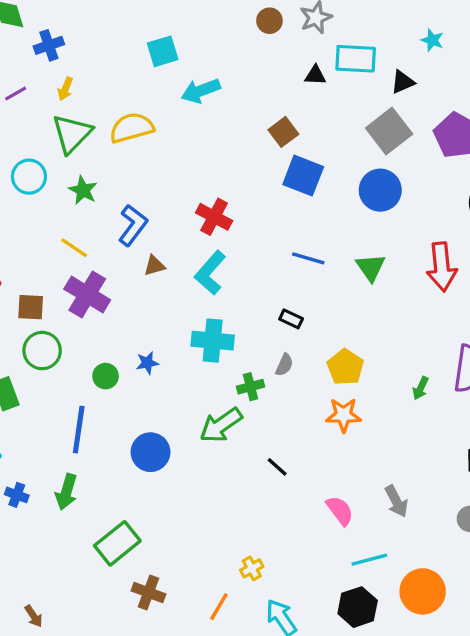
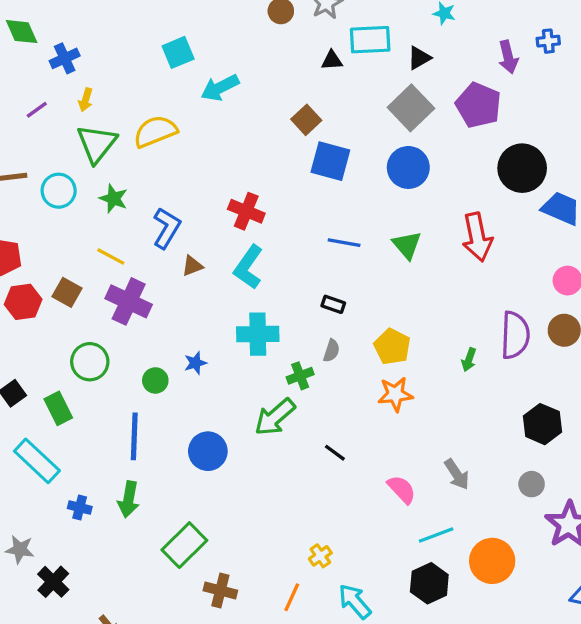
brown square: (31, 307) -> (67, 292), moved, turned 32

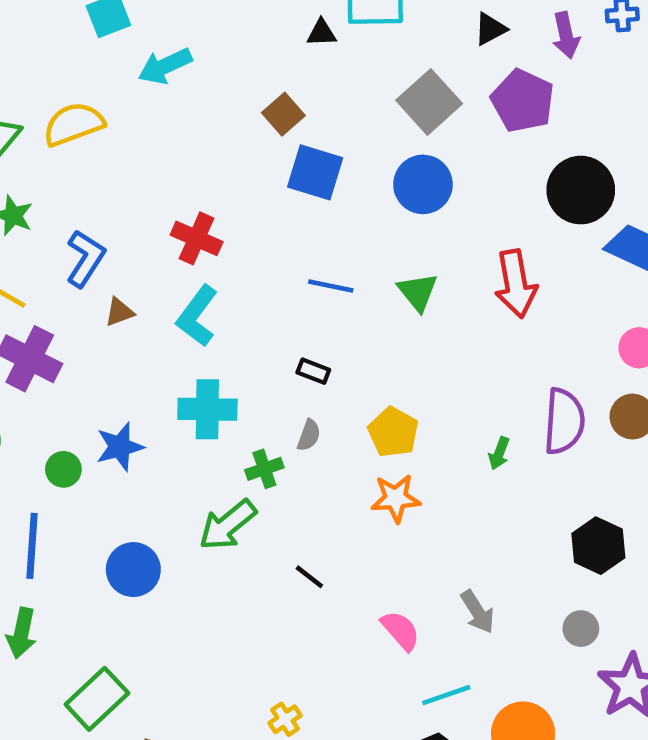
black triangle: (419, 58) -> (490, 29), moved
blue star: (195, 363) -> (120, 447), size x1.5

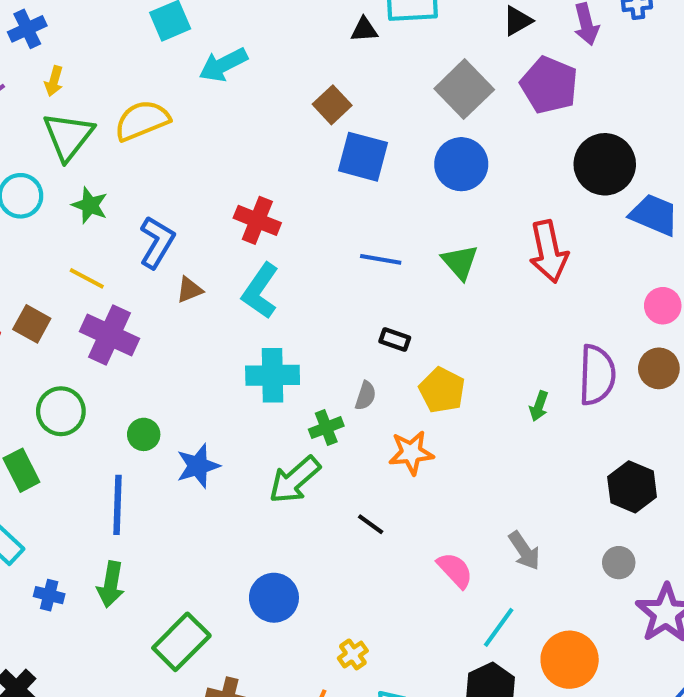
black rectangle: (313, 371) -> (395, 339), moved
blue star: (120, 447) -> (198, 466), moved
orange star: (396, 498) -> (411, 453), moved
blue circle: (133, 570) -> (274, 598), moved
cyan line: (446, 695) -> (499, 627), turned -33

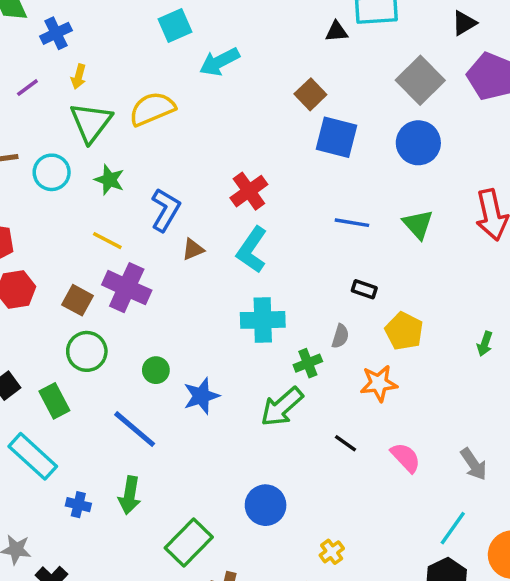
red cross: (257, 220) -> (249, 191), turned 33
brown square: (32, 324) -> (77, 300), moved
blue line: (118, 505) -> (135, 429), turned -51
pink semicircle: (455, 570) -> (406, 457), moved

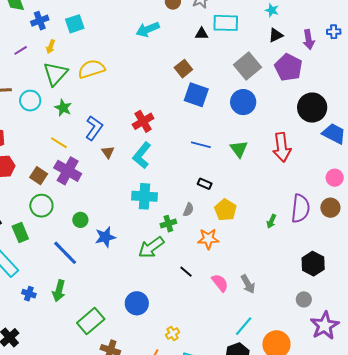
cyan square: (175, 25) -> (75, 24), moved
cyan arrow: (219, 62) -> (148, 29), moved
brown triangle: (193, 249) -> (108, 152), turned -48
gray arrow: (474, 464) -> (248, 284), moved

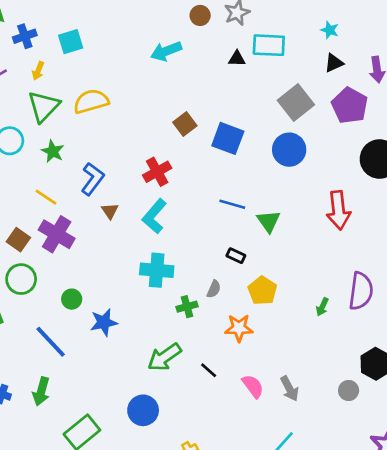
brown square: (183, 69) -> (185, 124), moved
green triangle: (239, 149) -> (269, 221), moved
green arrow: (151, 247) -> (164, 357), moved
gray circle: (304, 299) -> (349, 390), moved

